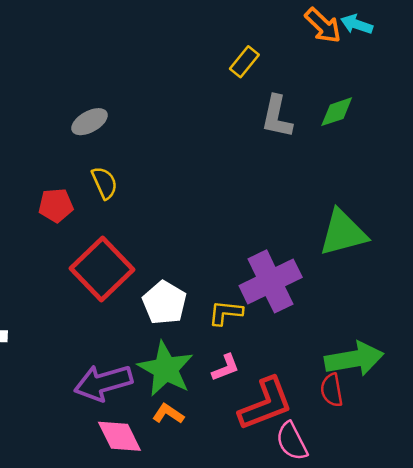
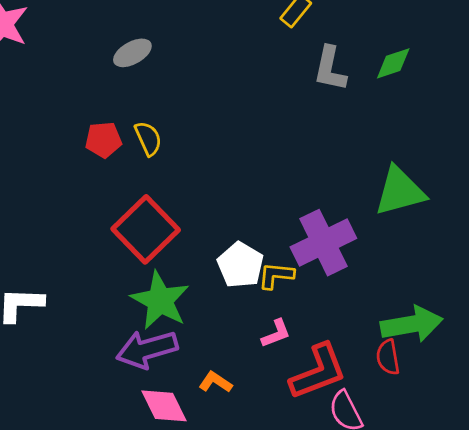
gray ellipse: (90, 122) -> (132, 53), moved
red pentagon: (56, 205) -> (103, 140), moved
white pentagon: (164, 303) -> (240, 265), moved
green star: (166, 369) -> (160, 301), moved

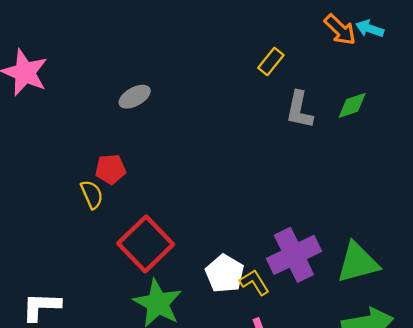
yellow semicircle: (148, 138) -> (92, 194), moved
green triangle: (400, 191) -> (358, 263), moved
yellow L-shape: (276, 275) -> (254, 282), turned 52

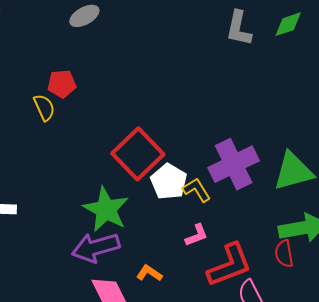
red square: (146, 244) -> (138, 154), moved

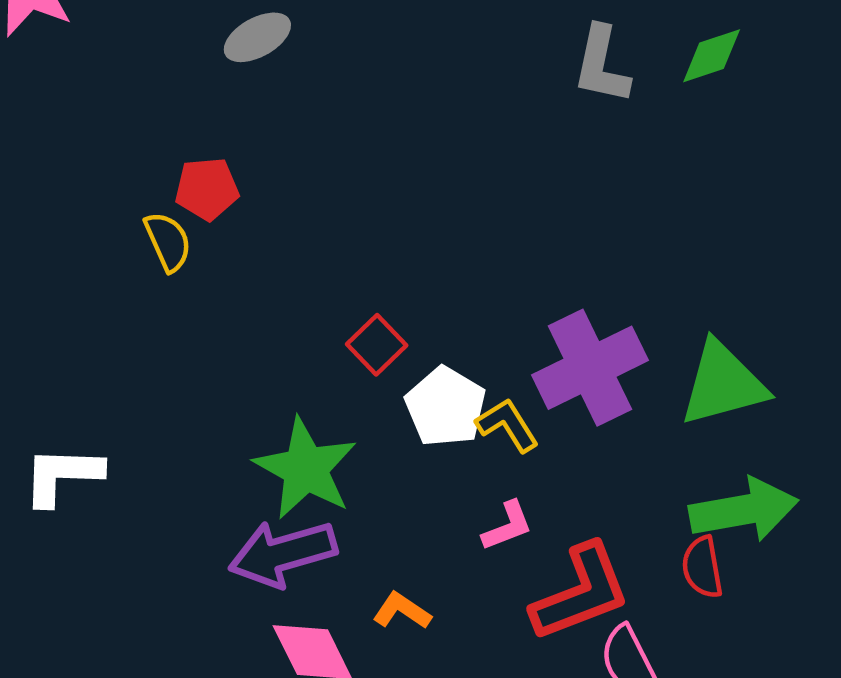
red square: (138, 154) -> (377, 345), size x0.5

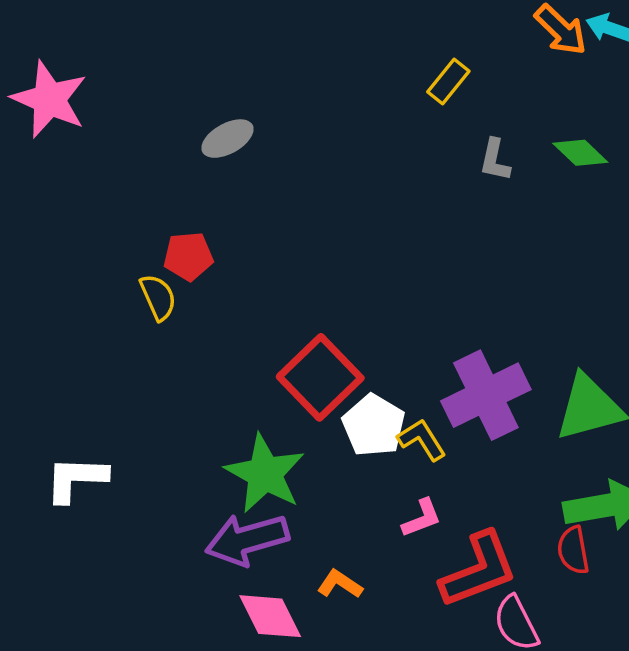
green diamond: (712, 56) -> (580, 153), turned 62
gray L-shape: (601, 65) -> (495, 160), size x0.7
red square: (377, 345) -> (320, 377), size x1.8

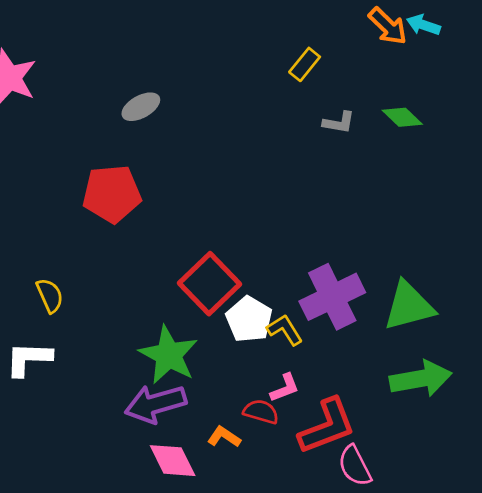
gray L-shape: (495, 160) -> (339, 123), turned -92
red pentagon: (188, 256) -> (112, 194), size x1.6
yellow semicircle: (158, 297) -> (50, 296), moved
red semicircle: (573, 550) -> (261, 412), moved, turned 116

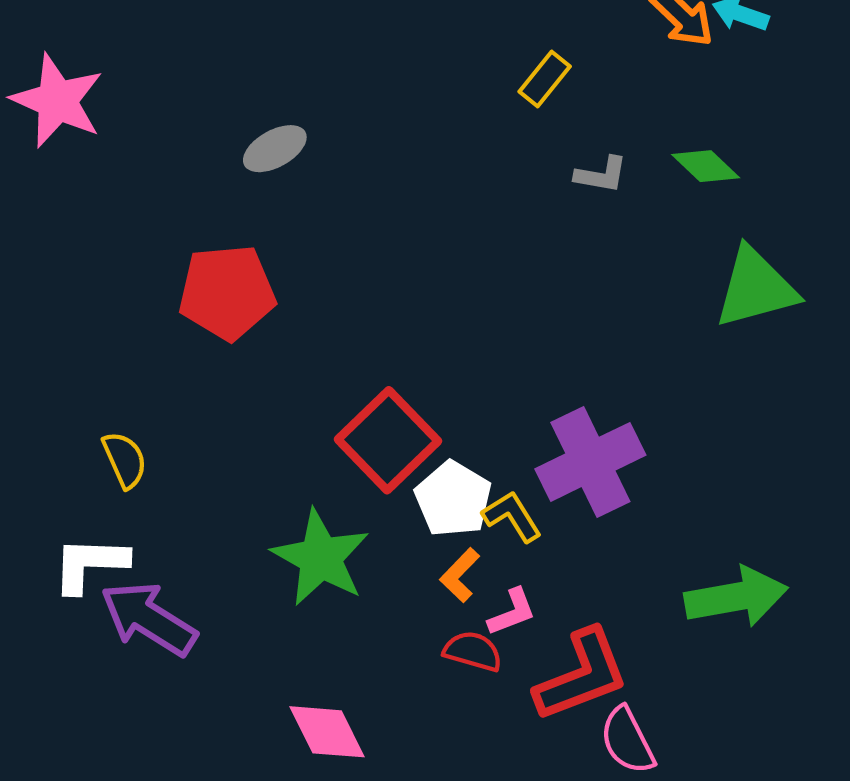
green triangle: (409, 306) -> (756, 288), moved
purple arrow: (155, 404) -> (149, 619), moved, turned 48
orange L-shape: (224, 437) -> (460, 575), moved, turned -80

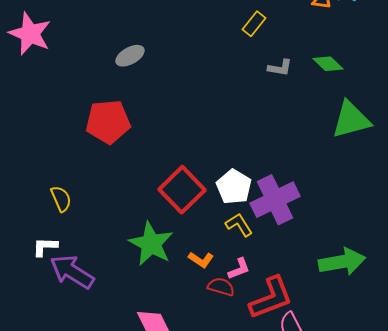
white pentagon: (453, 499) -> (234, 187), moved
white L-shape: (90, 564) -> (45, 247), size x0.7
orange L-shape: (460, 575) -> (201, 260), moved, turned -100

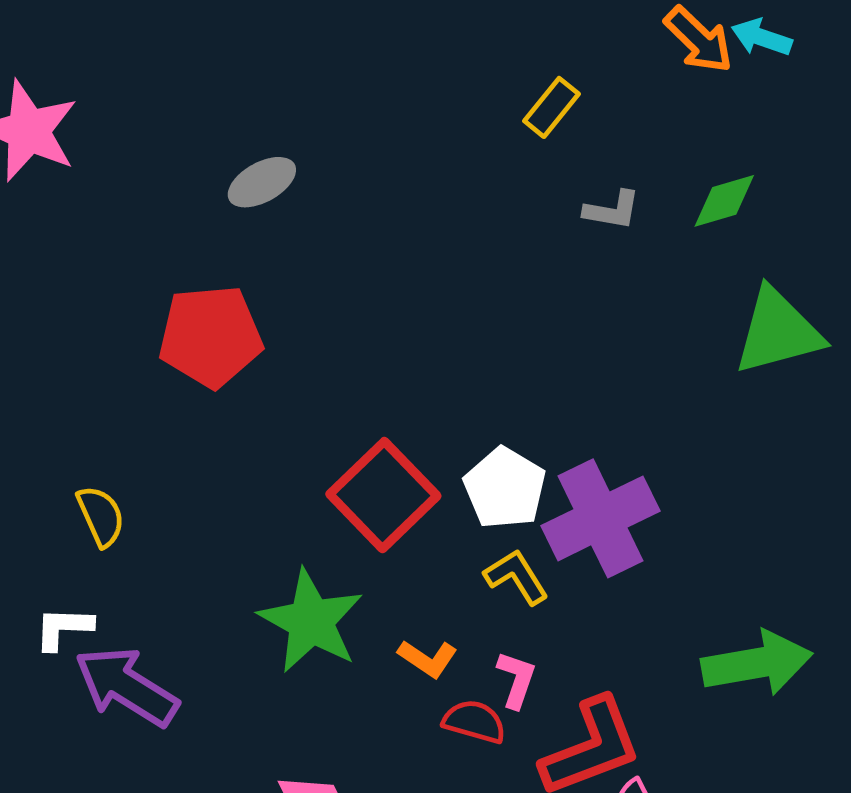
green diamond: (328, 64) -> (724, 201), turned -60
pink L-shape: (239, 269) -> (516, 680), turned -50

